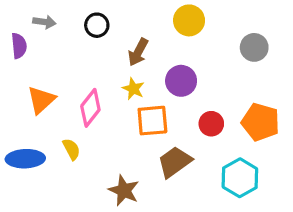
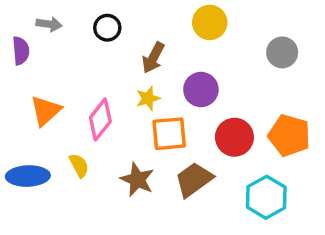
yellow star: (133, 89) -> (148, 98), turned 30
red circle: (211, 124) -> (234, 137), size x1.4
brown star: (124, 190) -> (137, 180), moved

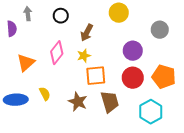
gray arrow: (49, 24) -> (28, 14), turned -104
purple circle: (201, 90) -> (133, 51), moved
pink diamond: (100, 120) -> (57, 53), moved
brown trapezoid: (194, 180) -> (110, 102), turned 110

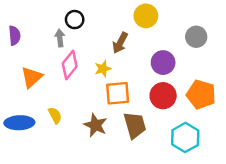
gray arrow: (28, 14) -> (60, 38), moved
brown arrow: (87, 33) -> (120, 43), moved

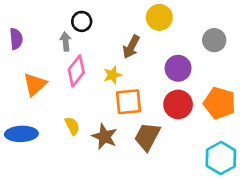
yellow semicircle: (55, 115) -> (72, 126), moved
brown trapezoid: (135, 125) -> (147, 137), turned -136
cyan hexagon: (185, 137) -> (221, 158), moved

